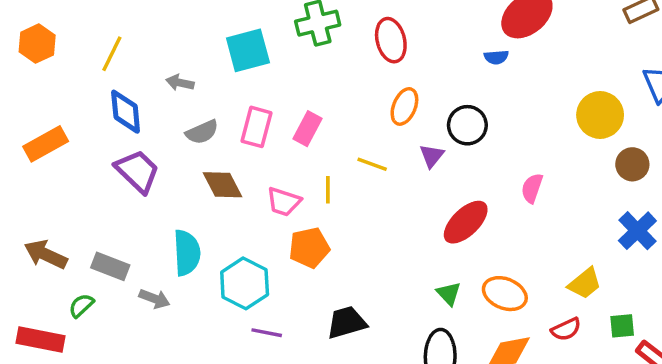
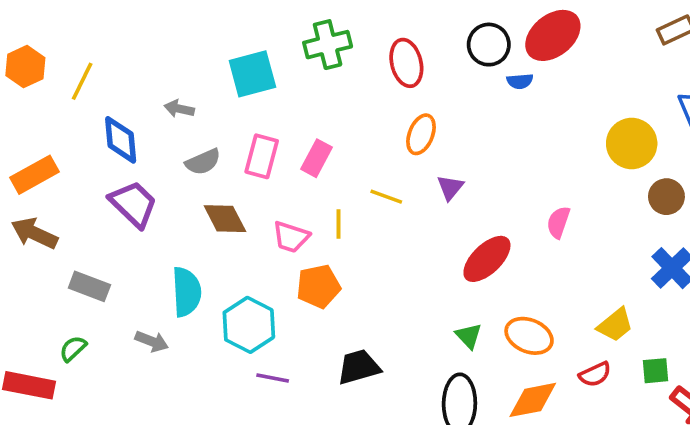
yellow line: (112, 54) -> (82, 81), moved
black circle: (467, 125) -> (489, 45), moved
brown arrow: (46, 254) -> (34, 233), moved
gray rectangle: (110, 266) -> (89, 286), moved

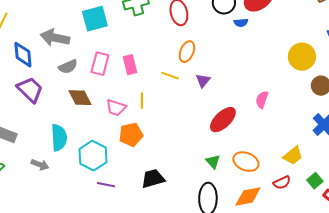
gray arrow: (179, 109) -> (55, 38), size x1.8
pink rectangle: (317, 158) -> (130, 65), turned -42
yellow line: (386, 197) -> (170, 76), moved
green square: (655, 371) -> (315, 181), turned -35

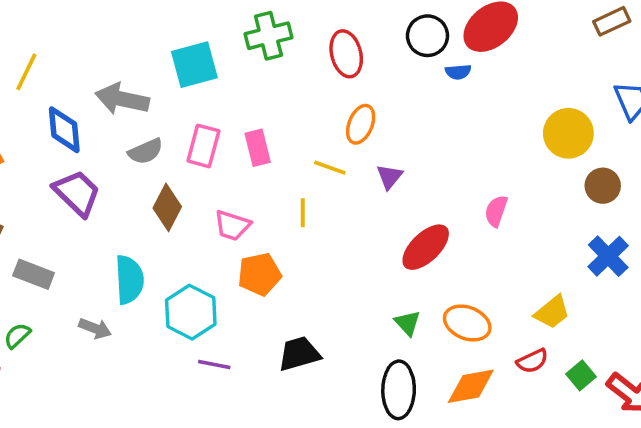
brown diamond: (80, 98) -> (167, 207), turned 55
yellow line: (142, 101) -> (303, 213), moved
green square: (315, 181) -> (581, 375), moved

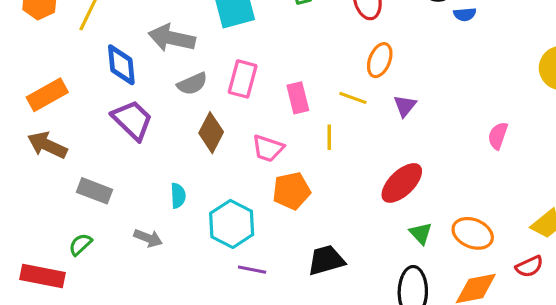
pink rectangle: (258, 148) -> (298, 98), moved
red ellipse: (426, 247) -> (402, 183), moved
cyan semicircle: (129, 280) -> (178, 196), size x0.6

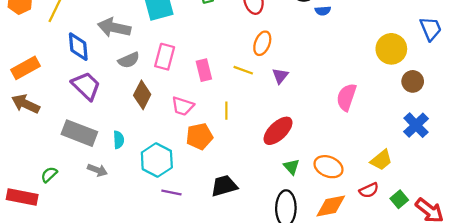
pink semicircle: (498, 136) -> (346, 97), size x1.4
yellow line: (329, 137) -> (226, 111), moved
gray rectangle: (95, 191) -> (79, 133), moved, size x1.4

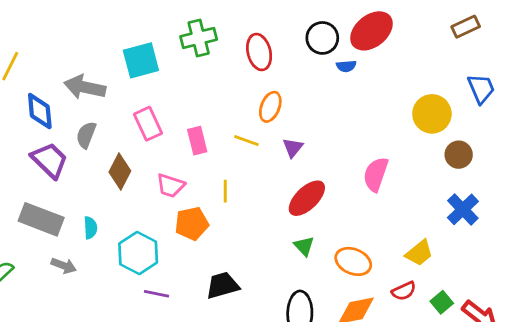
pink rectangle: (165, 57) -> (148, 124), turned -40
gray semicircle: (129, 60) -> (86, 135), moved, turned 135
red ellipse: (278, 131) -> (307, 198), moved
green triangle: (291, 167) -> (304, 246), moved

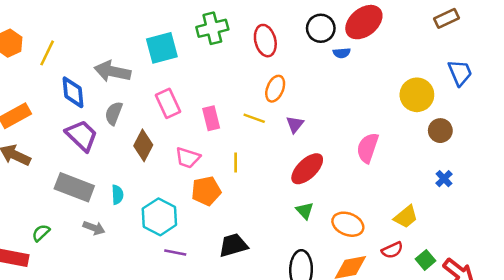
blue cross: (463, 209) -> (444, 179), size x0.6

